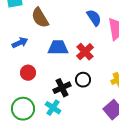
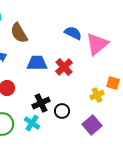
blue semicircle: (94, 18) -> (73, 33), turned -30
black circle: (83, 80) -> (62, 111), moved

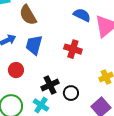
blue trapezoid: (37, 63) -> (34, 45), moved, turned -75
red cross: (64, 67) -> (73, 49), turned -30

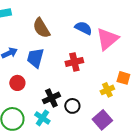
brown semicircle: (28, 15) -> (41, 28), moved
red cross: (73, 49) -> (74, 62), turned -30

